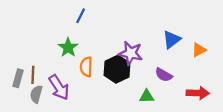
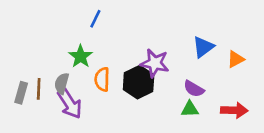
gray semicircle: (36, 94) -> (62, 83), moved
green triangle: (147, 96) -> (190, 109), moved

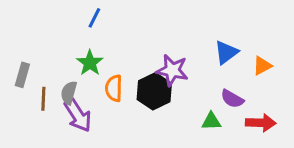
blue line: (95, 19) -> (94, 18), moved
purple semicircle: (194, 89) -> (232, 99), moved
gray rectangle: (21, 93) -> (22, 75), moved

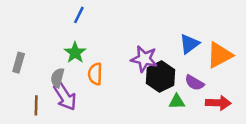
orange triangle: (262, 66) -> (220, 55), size x1.6
black hexagon: (154, 91) -> (160, 76), moved
brown line: (43, 99) -> (36, 105), moved

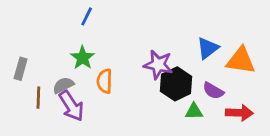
orange triangle: (220, 55) -> (241, 60), turned 36
gray semicircle: (57, 78) -> (63, 85), turned 48
brown line: (36, 105) -> (38, 98), moved

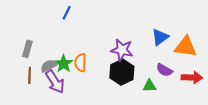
green star: (82, 58) -> (63, 64), moved
gray rectangle: (21, 69) -> (27, 49), moved
black hexagon: (176, 84) -> (122, 72), moved
red arrow: (239, 113) -> (192, 77), moved

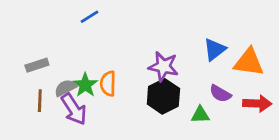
blue line: (67, 13) -> (90, 17), turned 32
gray rectangle: (27, 49) -> (37, 65), turned 56

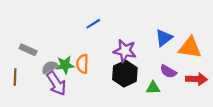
blue line: (90, 17) -> (93, 24), moved
gray rectangle: (37, 65) -> (28, 50), turned 42
green star: (85, 85) -> (65, 65), turned 30
brown line: (40, 101) -> (15, 77), moved

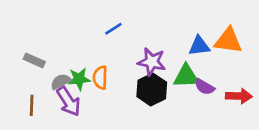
blue triangle: (164, 38) -> (199, 46), turned 30
orange triangle: (190, 48) -> (228, 41), moved
brown line: (15, 77) -> (32, 105), moved
green triangle: (153, 88) -> (186, 76), moved, size x1.5

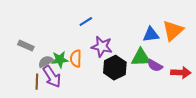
orange triangle: (228, 41) -> (173, 31), turned -50
purple star: (152, 62) -> (102, 47), moved
brown line: (32, 105) -> (37, 82), moved

